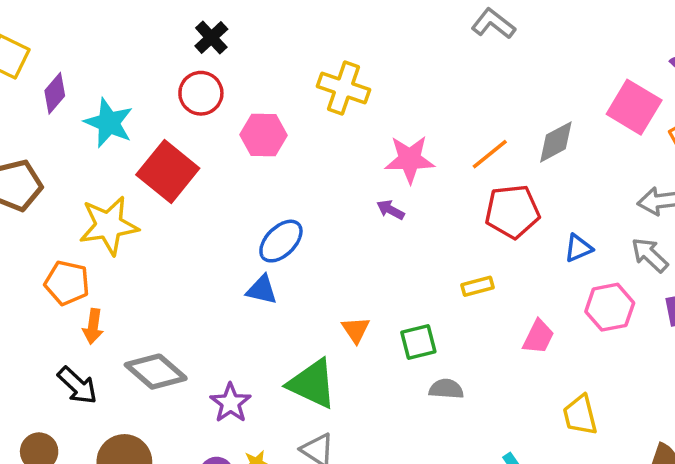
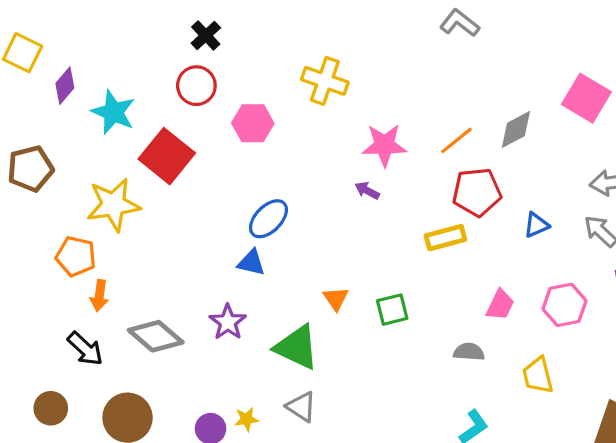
yellow rectangle: (478, 286) -> (445, 238), moved, size x1.4
pink hexagon: (610, 307) -> (564, 305), moved
gray semicircle: (446, 389) -> (469, 352), moved
purple star: (230, 403) -> (228, 322), moved

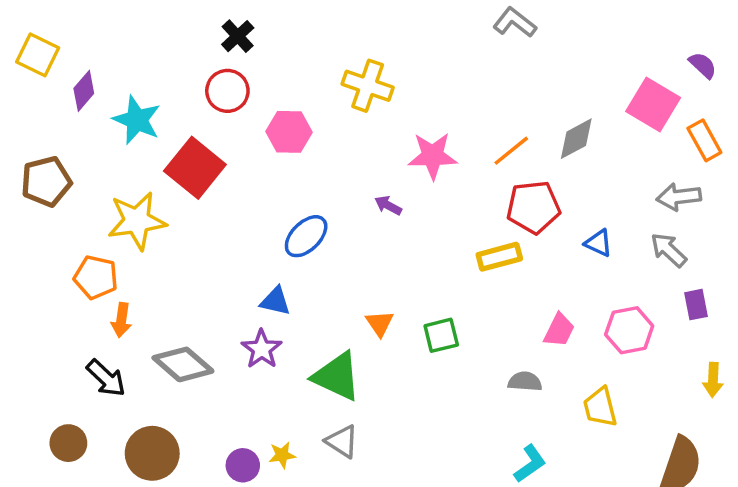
purple arrow: (367, 191) -> (388, 205), moved
blue triangle: (536, 225) -> (598, 243), turned 48
blue triangle: (251, 263) -> (275, 301), moved

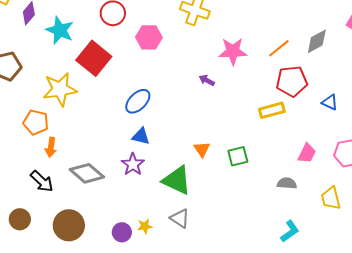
blue ellipse: (306, 236) -> (138, 101), moved

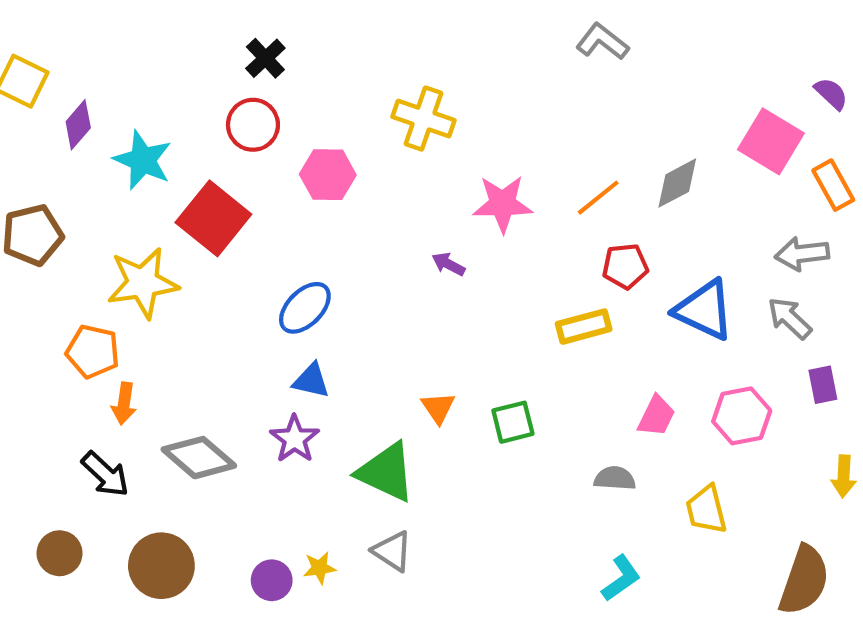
red pentagon: (292, 81) -> (625, 266), size x0.7
blue triangle: (330, 102) -> (704, 310), size x1.8

